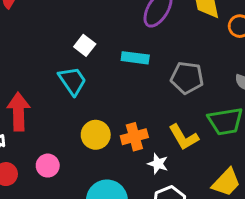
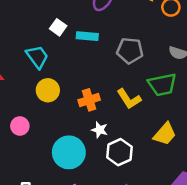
white square: (85, 45) -> (58, 27), moved
yellow circle: (96, 135) -> (48, 90), moved
white star: (158, 164) -> (100, 130), moved

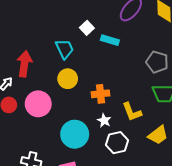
gray pentagon: (130, 51) -> (157, 62), moved
yellow L-shape: (129, 99) -> (132, 112), moved
pink circle: (20, 126) -> (38, 104), size x1.6

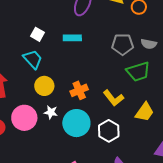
white square: (87, 28) -> (38, 34), moved
white star: (104, 121) -> (51, 112), moved
cyan circle: (75, 134) -> (76, 123), moved

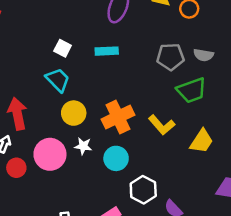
orange cross: (79, 90) -> (118, 117), size x1.4
cyan circle: (76, 123) -> (116, 158), size x0.7
white hexagon: (109, 131) -> (143, 190), moved

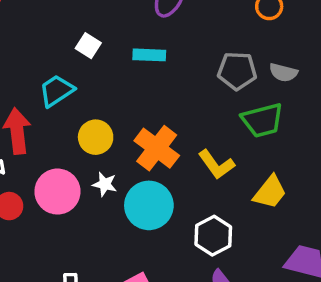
cyan trapezoid: (58, 80) -> (56, 91), moved, turned -84
orange cross: (118, 117) -> (157, 148), turned -32
cyan circle: (116, 158) -> (149, 205), size x1.4
white hexagon: (143, 190) -> (213, 236), moved

